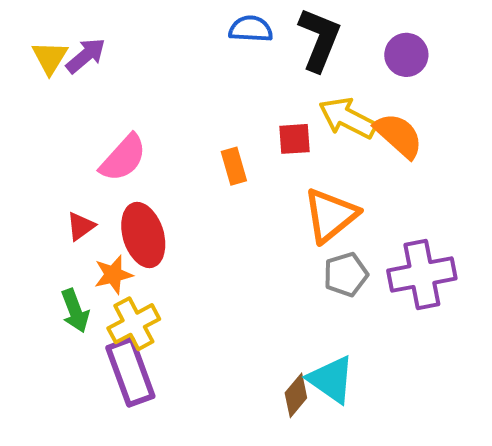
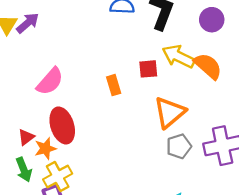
red triangle: (81, 226) -> (26, 137), moved

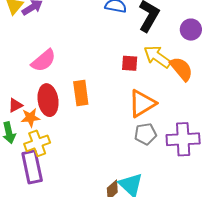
orange rectangle: (114, 85) -> (81, 93), moved, size x1.4

